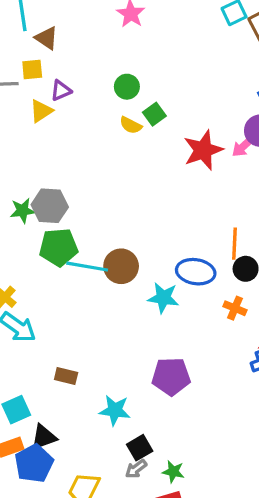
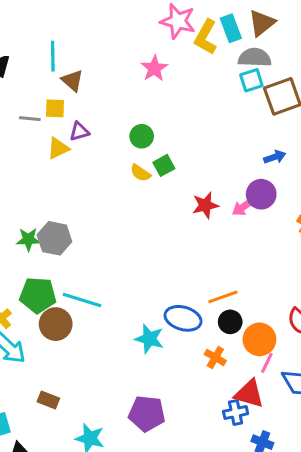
red star: (203, 150) -> (205, 205), size x0.7
orange line: (234, 244) -> (223, 297), turned 60
green pentagon: (59, 247) -> (38, 295), moved
brown circle: (121, 266) -> (56, 324), moved

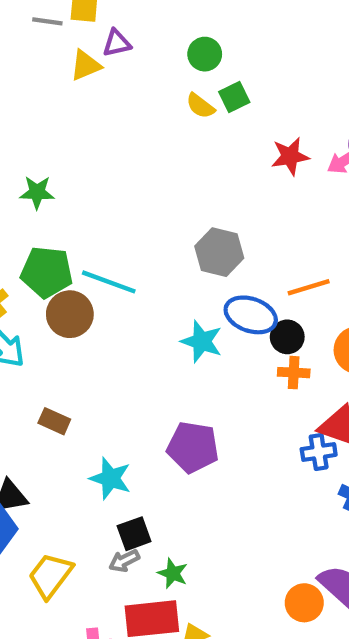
gray hexagon: (54, 238) -> (219, 252), moved
black circle: (230, 322) -> (287, 337), moved
orange cross: (215, 357) -> (294, 373), turned -30

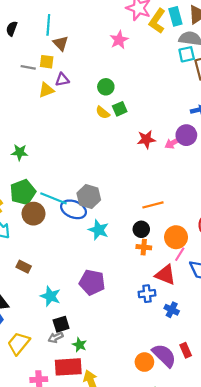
gray hexagon: (219, 252) -> (89, 197), moved
green pentagon: (47, 272) -> (23, 192), turned -30
blue ellipse: (251, 315) -> (74, 209), moved
blue cross: (319, 452) -> (147, 294), moved

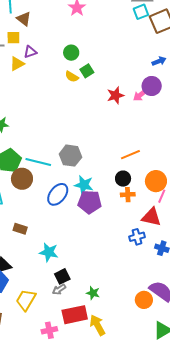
blue ellipse: (74, 209) -> (58, 194), moved, turned -65
purple pentagon: (92, 282) -> (90, 202), moved
green star: (80, 345) -> (93, 293), moved

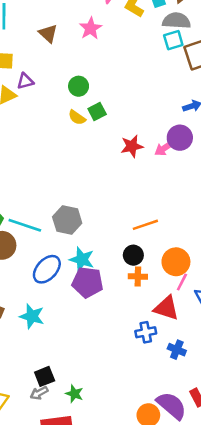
brown triangle: (24, 19) -> (48, 34), moved
cyan star: (49, 252) -> (32, 316), moved
green star: (93, 293) -> (74, 394), moved

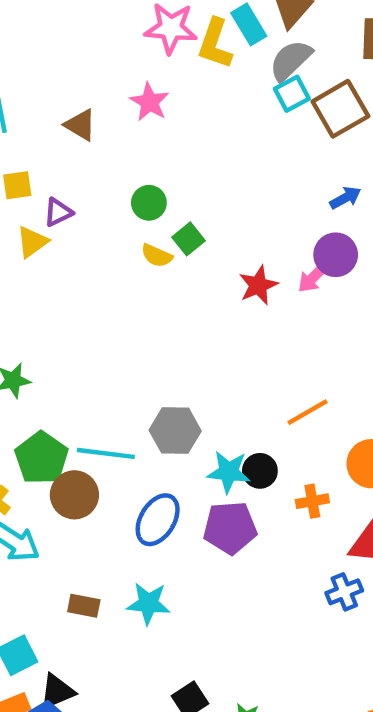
gray semicircle: (176, 21) -> (291, 60), turned -36
black circle: (133, 255) -> (260, 471), moved
cyan star: (82, 259) -> (229, 472), moved

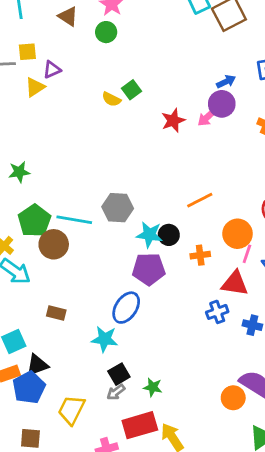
blue arrow: (345, 198) -> (226, 82), moved
green circle: (149, 203) -> (106, 32), moved
blue ellipse: (158, 520) -> (126, 308), moved
cyan star: (148, 603) -> (105, 339), moved

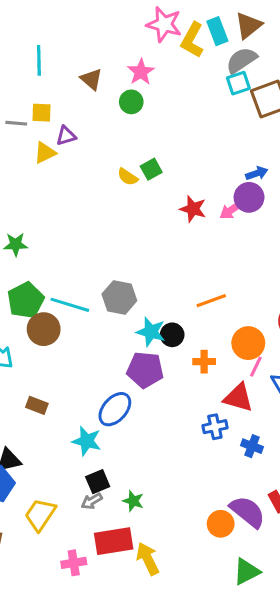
red star: (173, 120) -> (193, 209), turned 30

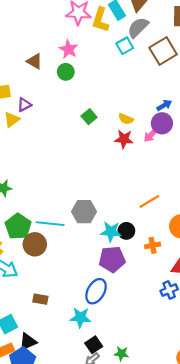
cyan square: (238, 83) -> (125, 46), moved
yellow semicircle: (128, 177) -> (126, 119), moved

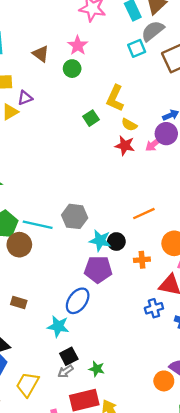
yellow L-shape: (100, 20) -> (115, 98), moved

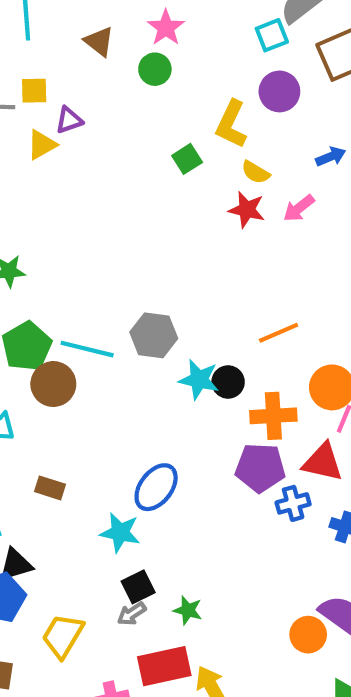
purple circle: (166, 134) -> (279, 91), moved
orange cross: (142, 260) -> (273, 416), size x1.5
purple pentagon: (98, 269) -> (260, 468), moved

